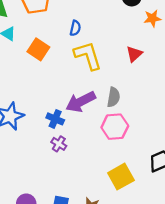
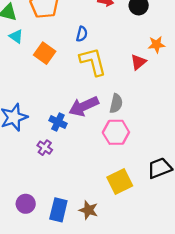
orange star: (152, 18) -> (156, 45), moved
purple cross: (59, 144) -> (45, 148), moved

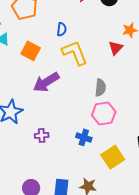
purple arrow: (84, 106) -> (46, 82), moved
blue cross: (58, 122) -> (84, 137), moved
purple cross: (45, 148) -> (42, 135), turned -32

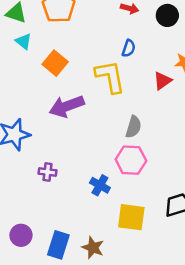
blue semicircle: (62, 29) -> (129, 48), moved
yellow square: (113, 157) -> (131, 217), turned 30

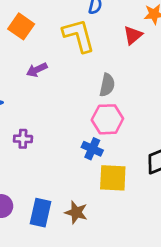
purple arrow: (67, 106) -> (37, 70), size x0.6
blue cross: (100, 185) -> (92, 149), moved

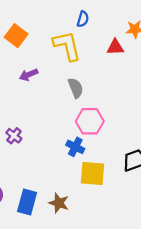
red triangle: (133, 35) -> (115, 47), turned 36
gray semicircle: (107, 85) -> (76, 88), moved, turned -36
purple cross: (23, 139) -> (14, 136), turned 35

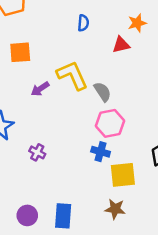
orange square: (16, 36) -> (20, 52), turned -30
yellow L-shape: (67, 46) -> (72, 75), moved
gray semicircle: (76, 88) -> (102, 92), moved
brown star: (59, 203) -> (115, 209), moved

